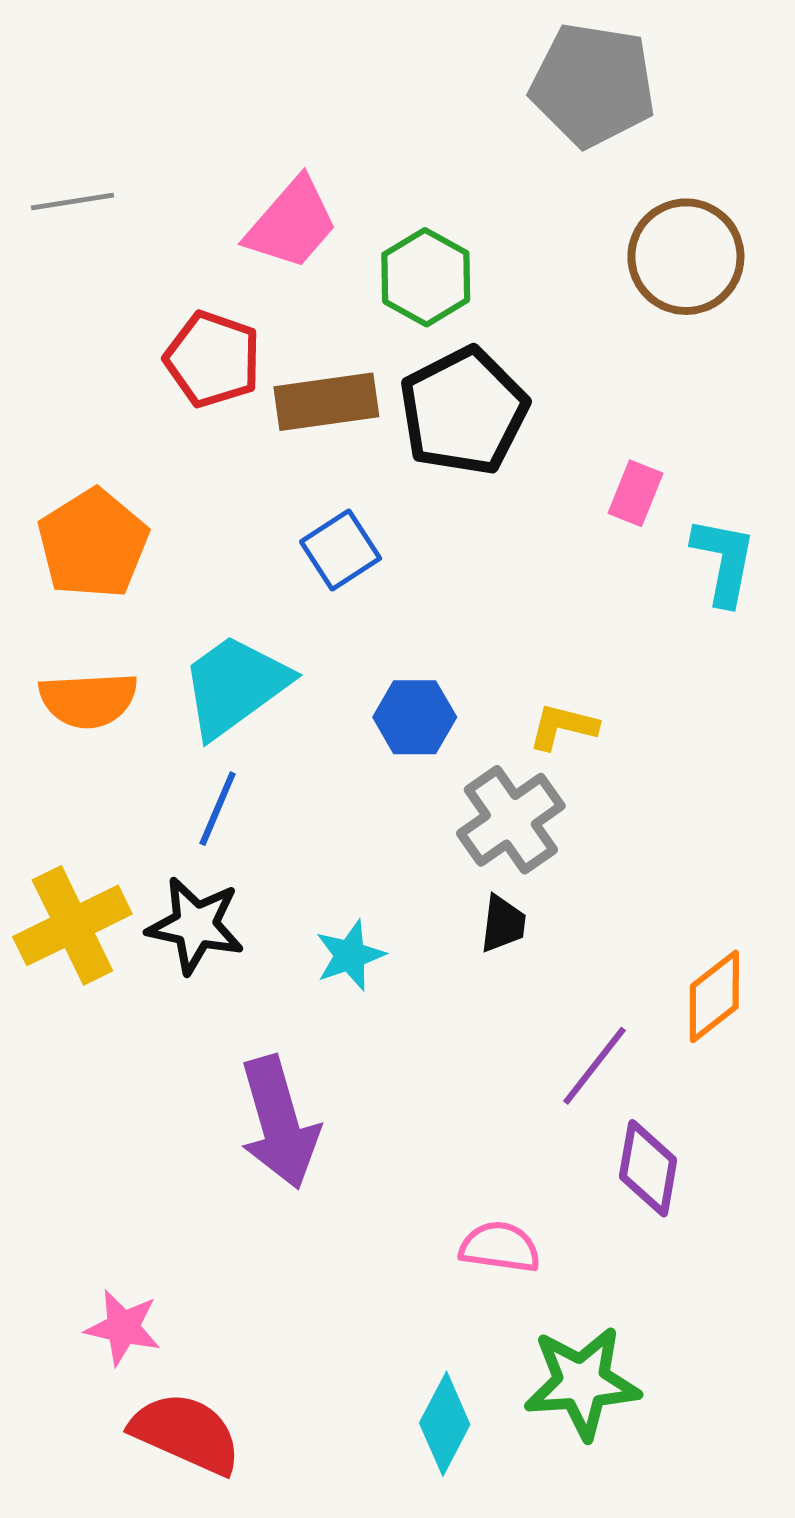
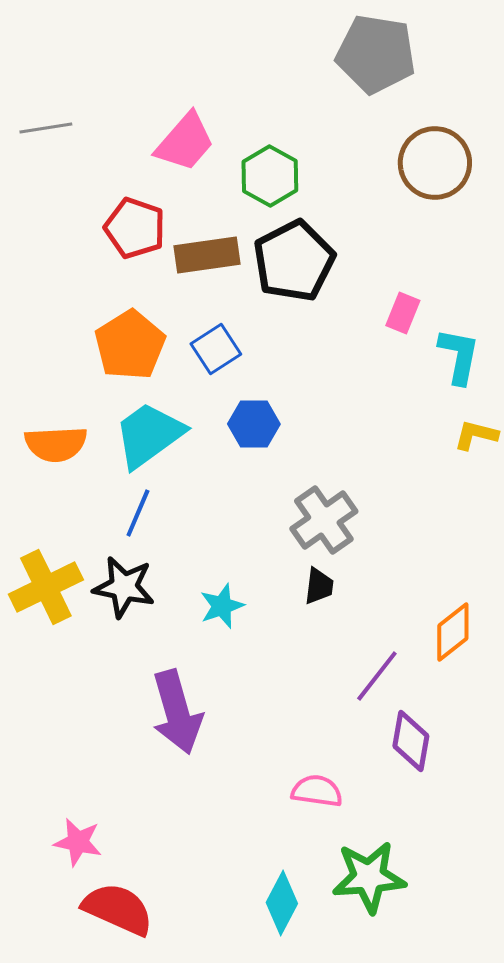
orange pentagon: (93, 544) -> (130, 345), moved
blue hexagon: (415, 717) -> (254, 424), moved
yellow L-shape: (563, 727) -> (476, 435), moved

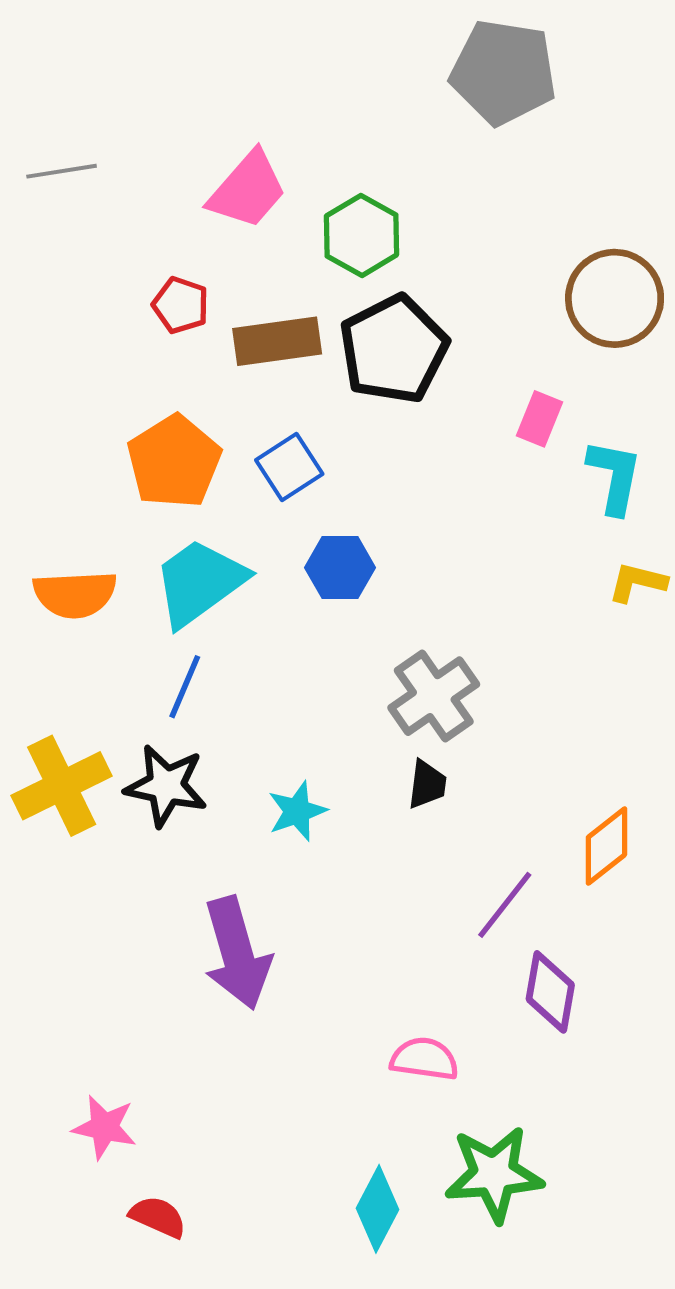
brown circle: (435, 163) -> (615, 298), moved
red pentagon: (135, 228) -> (181, 305), size x0.7
red semicircle: (118, 909) -> (158, 1217), size x0.6

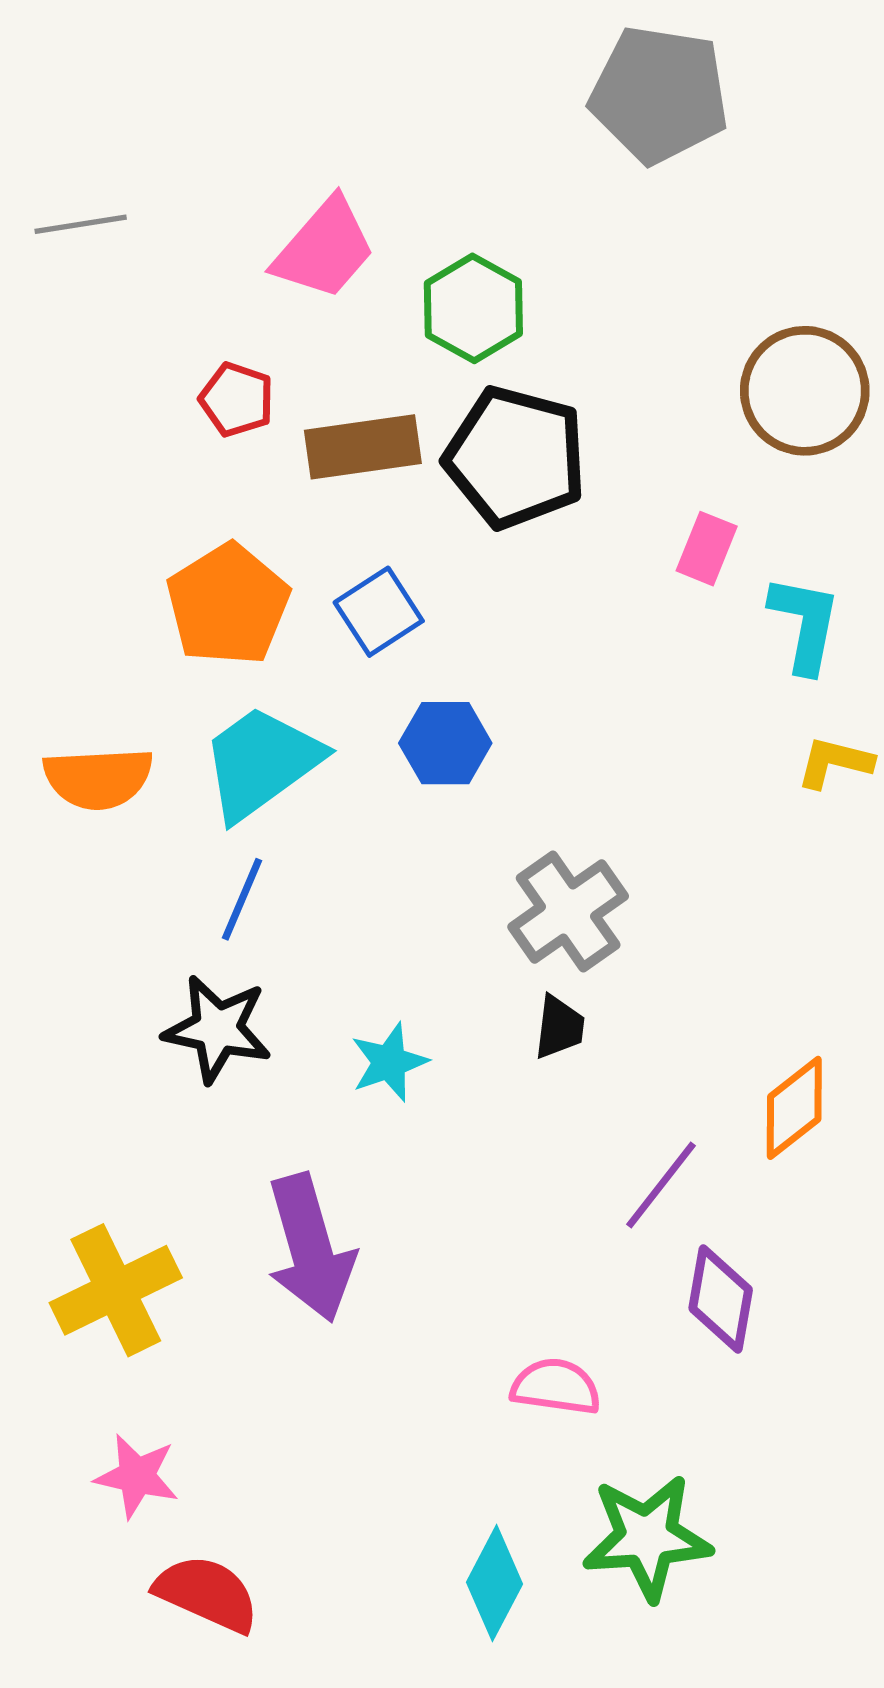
black pentagon: (394, 349) -> (515, 457), turned -30
yellow cross: (62, 786) -> (116, 1290), moved
red semicircle: (158, 1217) -> (207, 1594), size x1.4

